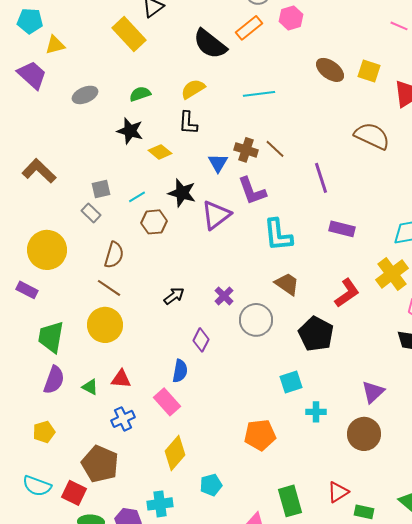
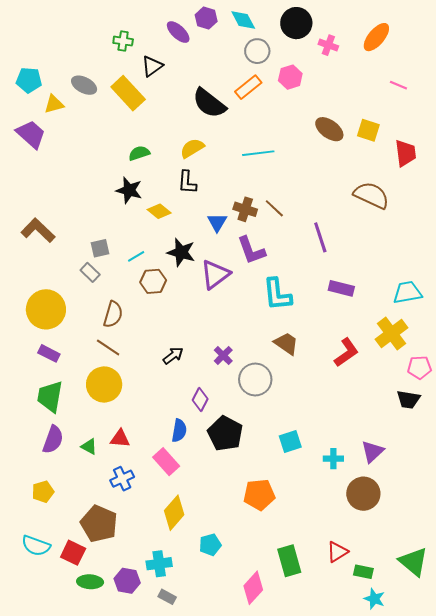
gray ellipse: (85, 95) -> (84, 85), moved, turned 50
purple rectangle: (27, 290) -> (49, 353), moved
black pentagon: (316, 334) -> (225, 434), moved
cyan cross: (316, 412) -> (333, 459), moved

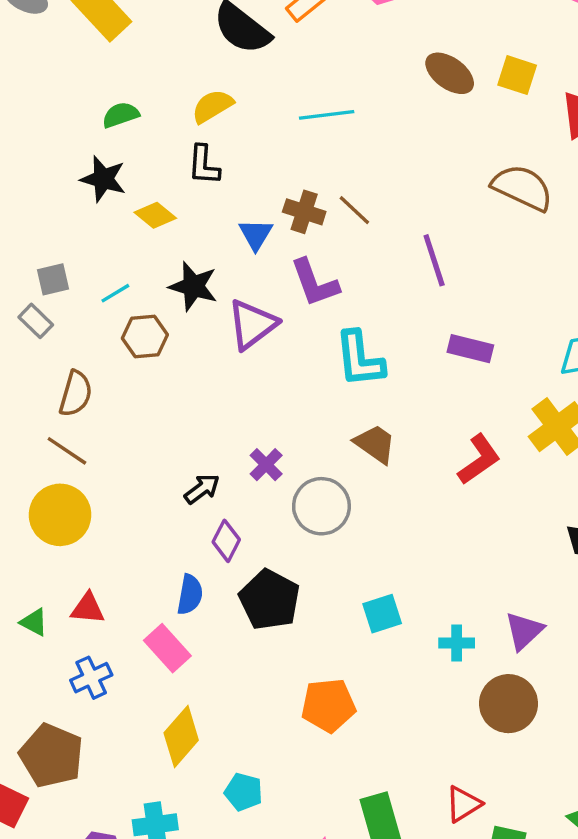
black arrow: (173, 355) -> (202, 489), moved
cyan pentagon: (210, 545) -> (244, 792), turned 30

